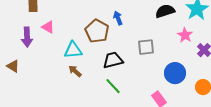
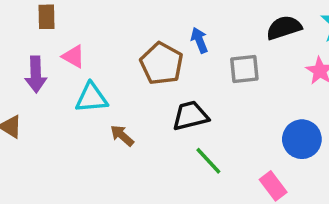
gray square: (146, 47) -> (244, 69), moved
cyan triangle: (73, 50) -> (91, 98), moved
green line: (113, 86) -> (208, 161), moved

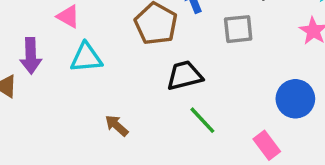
purple arrow: (36, 74) -> (31, 56), moved
brown arrow: (122, 136) -> (117, 126), moved

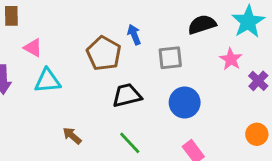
blue circle: (295, 99) -> (185, 103), moved
green line: (202, 120) -> (130, 143), moved

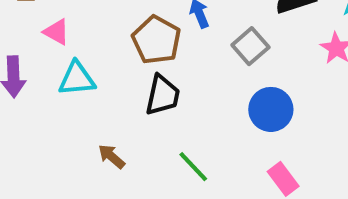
gray square: (170, 58) -> (250, 46), turned -35
black trapezoid: (127, 95) -> (163, 95), moved, turned 116

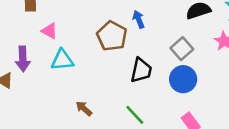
gray square: (250, 46) -> (182, 49), moved
black trapezoid: (163, 95) -> (141, 70), moved

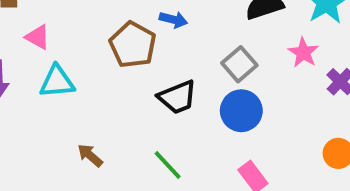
blue arrow: (139, 19) -> (173, 20), turned 126
black trapezoid: (141, 70) -> (177, 97), turned 56

